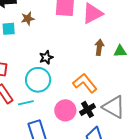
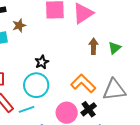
green triangle: (120, 51) -> (115, 48), turned -32
gray triangle: (114, 107) -> (114, 90), moved, turned -30

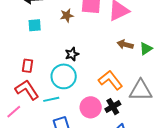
brown star: (19, 25) -> (67, 15), moved
brown arrow: (94, 46) -> (125, 45), turned -84

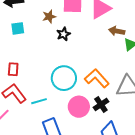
brown arrow: (125, 45) -> (117, 31), moved
black star: (72, 54) -> (64, 34), moved
cyan circle: (64, 76) -> (64, 78), moved

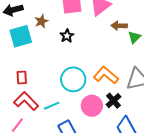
brown star: (49, 17) -> (41, 21), moved
cyan square: (18, 28) -> (21, 36), size x1.6

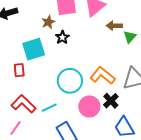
brown star: (41, 21) -> (48, 22), moved
cyan square: (21, 36) -> (34, 49), moved
red rectangle: (22, 77) -> (19, 70), moved

